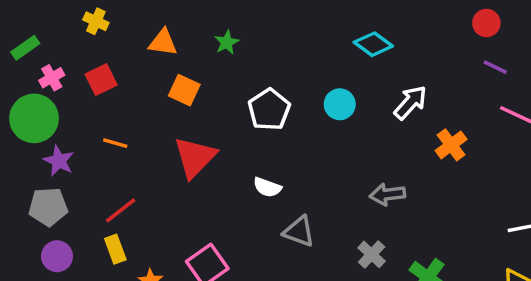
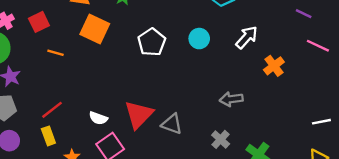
orange square: (184, 90) -> (95, 29), size x1.4
orange line: (115, 143) -> (56, 53), moved
red triangle: (195, 157) -> (139, 115), moved
white semicircle: (267, 187) -> (98, 118), moved

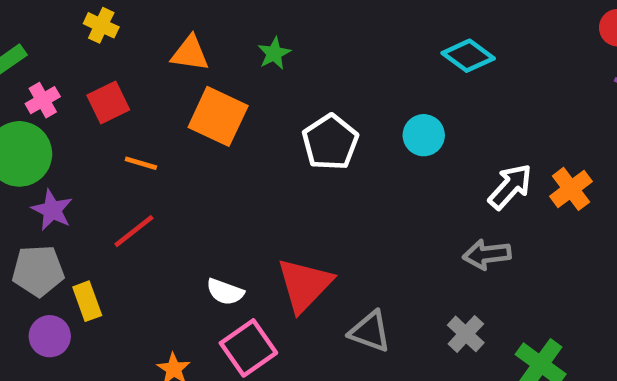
white arrow: (247, 37) -> (510, 187), moved
red line: (52, 110) -> (134, 231), moved
gray triangle: (172, 124) -> (370, 332), moved
yellow rectangle: (48, 136) -> (87, 301), moved

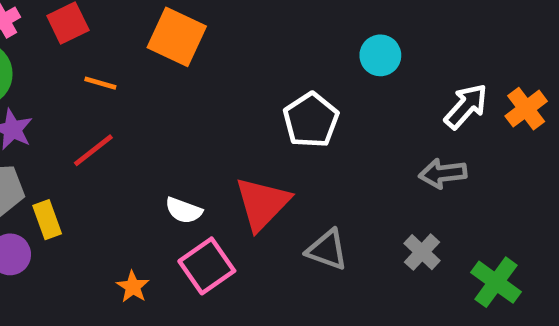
white pentagon: (330, 142) -> (311, 120), moved

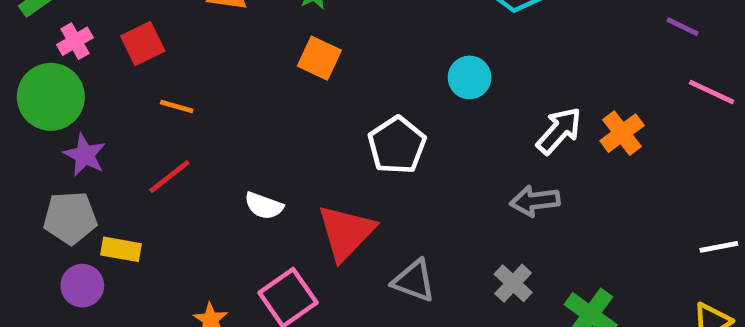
orange square: (177, 37) -> (319, 58), moved, size x0.7
white semicircle: (184, 210) -> (264, 206), moved
yellow rectangle: (47, 220) -> (121, 249), turned -60

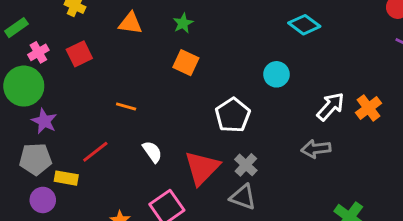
orange line: (177, 107) -> (126, 106), moved
red line: (169, 177) -> (95, 152), moved
white semicircle: (264, 206) -> (152, 152), turned -145
gray cross: (513, 283) -> (246, 165), moved

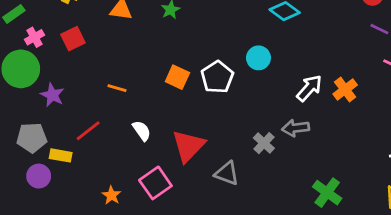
orange square: (186, 63) -> (177, 77), moved
white pentagon: (233, 115) -> (217, 77), moved
purple star: (44, 121) -> (52, 95), moved
gray cross: (246, 165) -> (264, 143), moved

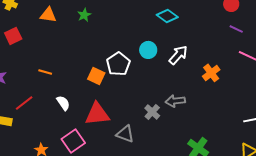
orange square: (177, 77) -> (96, 76), moved
white arrow: (309, 88) -> (178, 55), moved
red triangle: (188, 146) -> (97, 114), turned 40

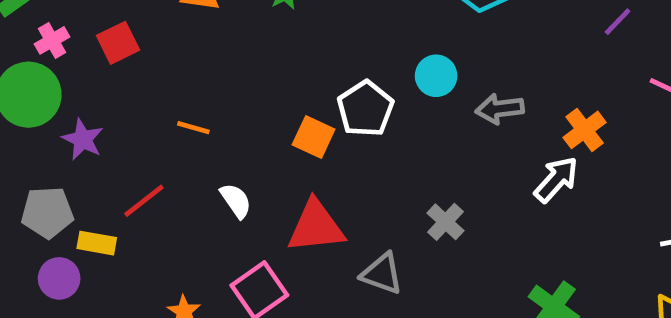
purple line: (236, 29) -> (618, 22), moved, turned -72
white arrow: (178, 55) -> (556, 179), moved
gray arrow: (175, 101) -> (500, 109), moved

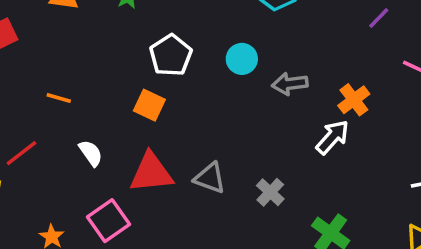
white pentagon: (365, 109) -> (171, 55), moved
gray cross: (446, 222) -> (270, 192), moved
gray triangle: (382, 274) -> (210, 178), moved

